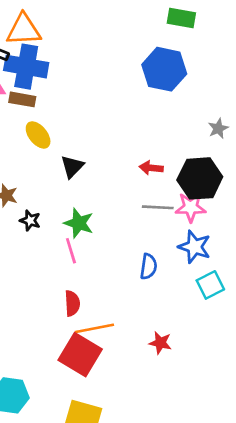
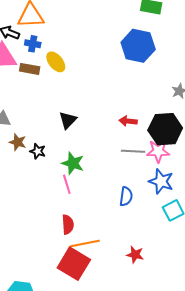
blue cross: (26, 67) -> (33, 44), size x0.5
yellow ellipse: (38, 135) -> (56, 62), moved
black star: (30, 220) -> (38, 151), moved

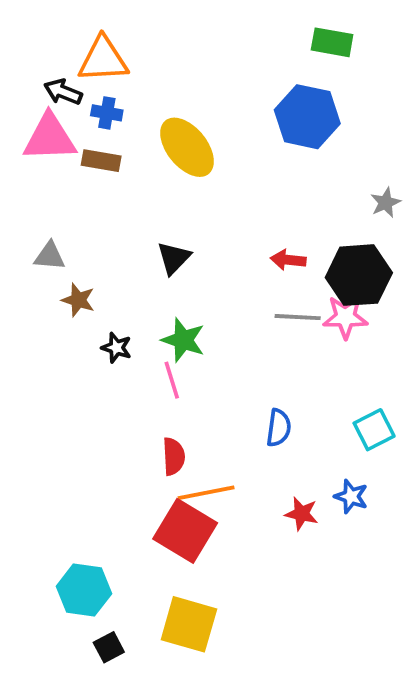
yellow ellipse: (56, 62) -> (187, 147), moved, size x1.5
black star: (38, 151) -> (116, 348), moved
blue star: (161, 181) -> (351, 496), moved, size x0.7
blue semicircle: (126, 196) -> (279, 428), moved

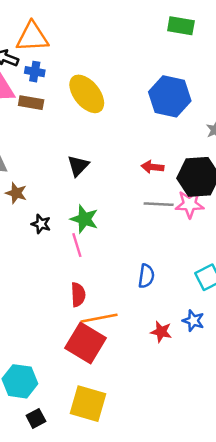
blue hexagon: (307, 117) -> (170, 96), moved

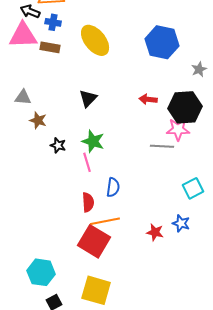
gray line: (159, 204) -> (162, 146), moved
blue semicircle: (146, 276) -> (113, 187), moved

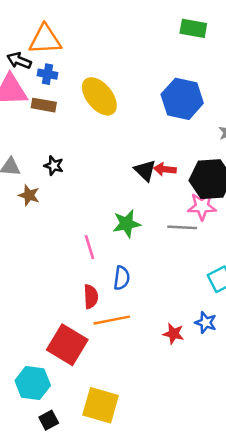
black triangle: (88, 98) -> (145, 171), moved, turned -30
green star: (93, 141) -> (127, 224), moved, turned -30
black star: (58, 145) -> (54, 166), moved
red square: (94, 241) -> (67, 345), moved

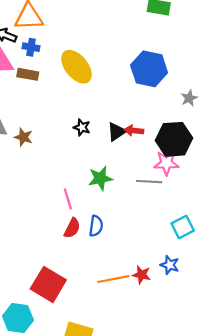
black star: (54, 166) -> (82, 127), moved
black triangle: (145, 171) -> (117, 132), turned 42
brown star: (29, 195) -> (23, 137), moved
red semicircle: (91, 297) -> (72, 228), moved, turned 30
orange line: (112, 320) -> (113, 279), moved

